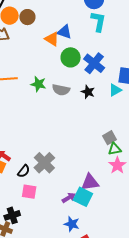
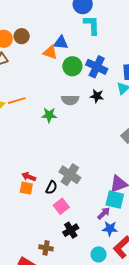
green star: (38, 84) -> (49, 115), moved
pink square: (29, 192) -> (61, 206), turned -35
purple arrow: (69, 198) -> (104, 213), moved
black cross: (12, 215) -> (71, 230), moved

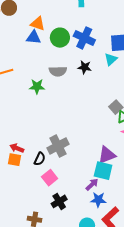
blue triangle: (61, 43) -> (34, 37), moved
gray cross: (70, 175) -> (58, 146), turned 30

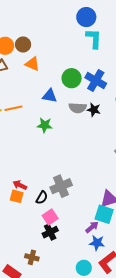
orange triangle: (38, 24) -> (32, 64), moved
blue triangle: (34, 37) -> (50, 96), moved
gray semicircle: (58, 71) -> (78, 108), moved
black cross: (59, 201) -> (50, 232), moved

